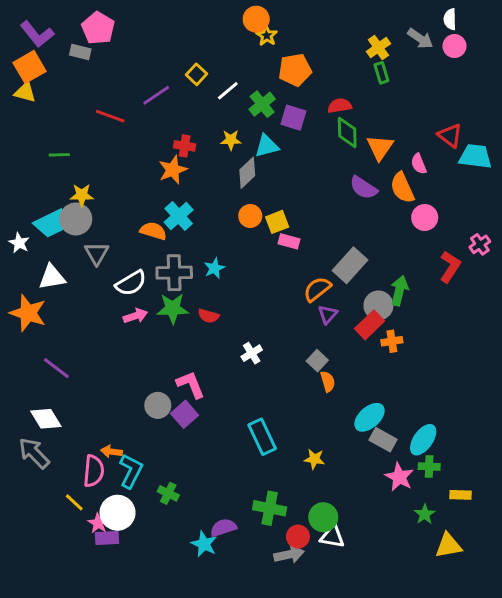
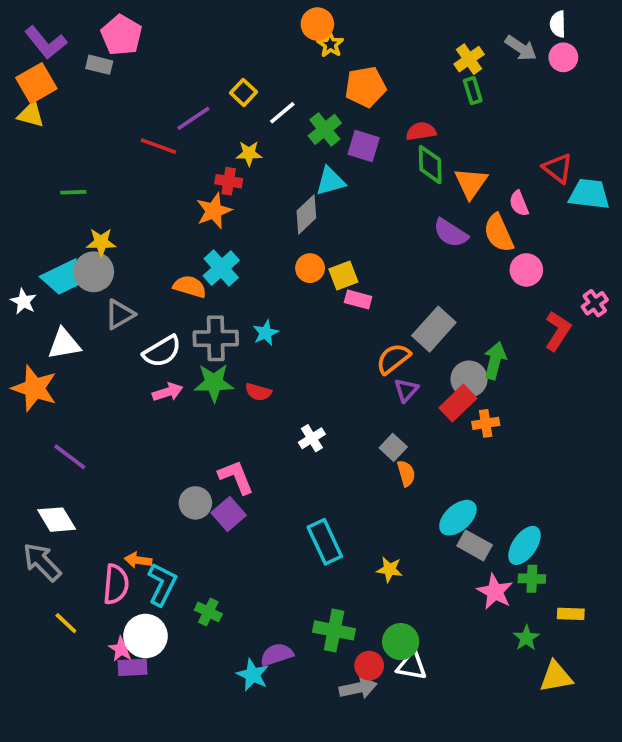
red line: (110, 116) -> (158, 146), moved
yellow star: (231, 140) -> (249, 153), moved
gray triangle: (97, 253) -> (120, 314), turned 30
yellow line: (74, 502) -> (66, 623), moved

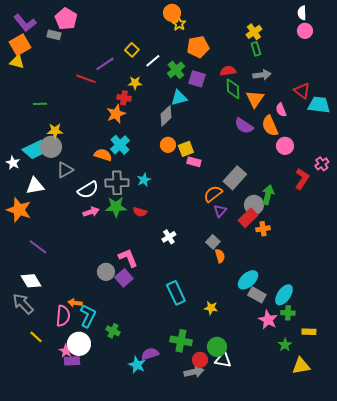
gray arrow: (521, 48) -> (262, 75), moved, turned -42

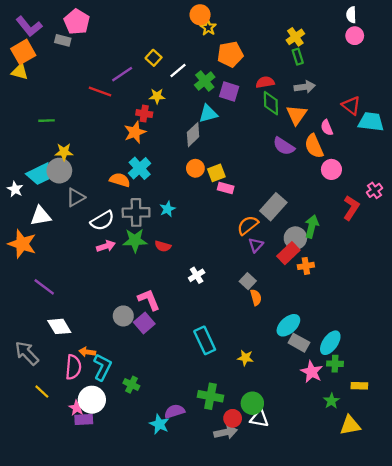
white diamond: (31, 281) -> (59, 326), moved

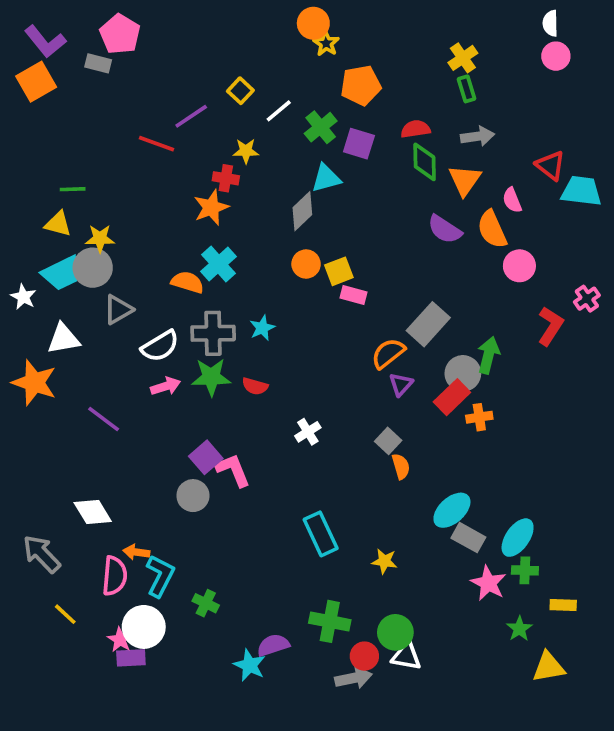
yellow triangle: (20, 72) -> (58, 224), moved
purple line: (44, 287) -> (104, 419), moved
purple square: (144, 323) -> (206, 457), moved

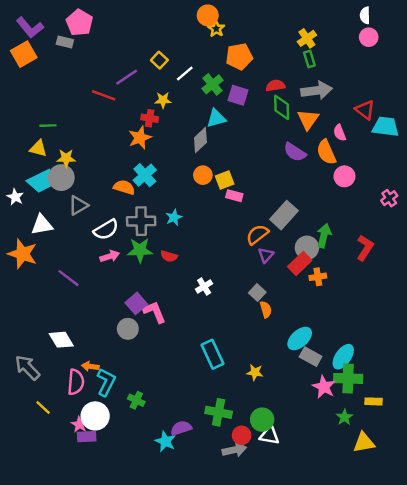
gray arrow: (477, 136) -> (317, 90), size x1.4
red L-shape: (550, 326) -> (365, 248), moved
green cross: (525, 570) -> (348, 378), size x1.6

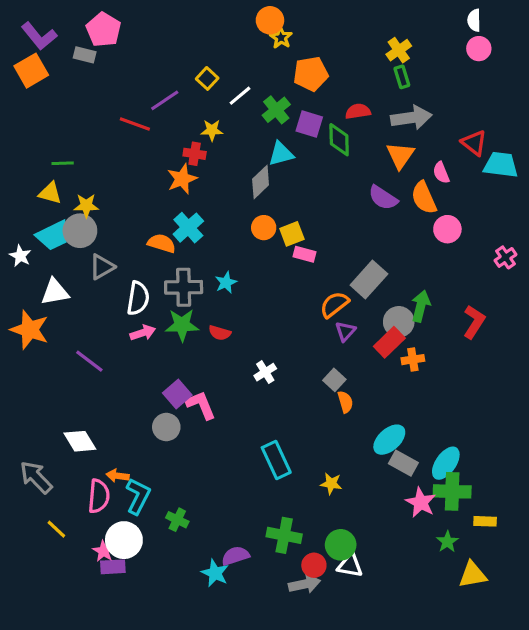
green diamond: (282, 107) -> (339, 140), moved
white semicircle: (106, 230) -> (138, 298), turned -50

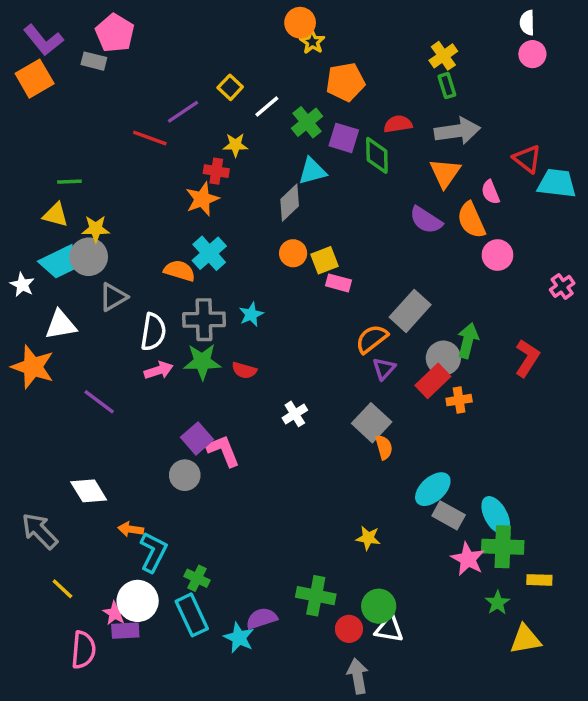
gray square: (334, 380) -> (372, 423), size x1.5
cyan rectangle: (276, 460) -> (192, 615), moved
cyan ellipse: (446, 463) -> (496, 515), turned -64
pink semicircle: (99, 496) -> (83, 650), moved
gray arrow: (304, 584) -> (358, 676), moved, turned -88

